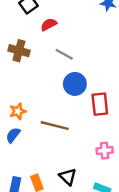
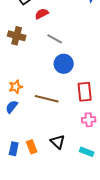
red rectangle: (100, 104) -> (85, 92), moved

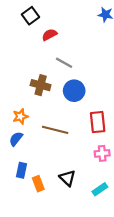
brown cross: (17, 36) -> (41, 85), moved
blue rectangle: (14, 149) -> (22, 170), moved
cyan rectangle: (87, 152) -> (100, 189), turned -56

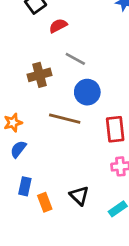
brown cross: (41, 85) -> (39, 75), moved, turned -30
orange star: (20, 116) -> (13, 123), moved
brown line: (55, 130) -> (65, 119), moved

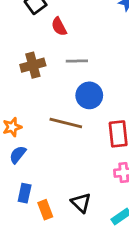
red semicircle: (58, 26) -> (59, 27), turned -90
gray line: (75, 59) -> (77, 61), turned -30
brown cross: (39, 75) -> (33, 65), moved

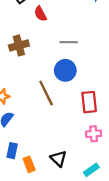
gray line: (77, 61) -> (69, 42), moved
brown line: (66, 123) -> (46, 93), turned 50

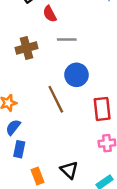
gray line: (69, 42) -> (67, 39), moved
blue rectangle: (12, 151) -> (19, 149), moved

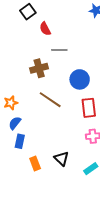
brown cross: (27, 48) -> (39, 68), moved
blue circle: (77, 75) -> (80, 79), moved
brown line: (56, 99) -> (50, 100), turned -30

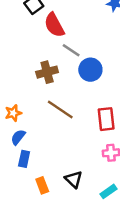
red semicircle: (45, 29) -> (54, 25), size x1.5
gray line: (59, 50) -> (71, 50), turned 35
blue circle: (80, 79) -> (90, 70), moved

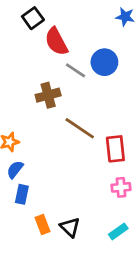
blue circle: (90, 70) -> (104, 62), moved
brown line: (60, 109) -> (80, 128), moved
black triangle: (74, 179) -> (70, 227), moved

